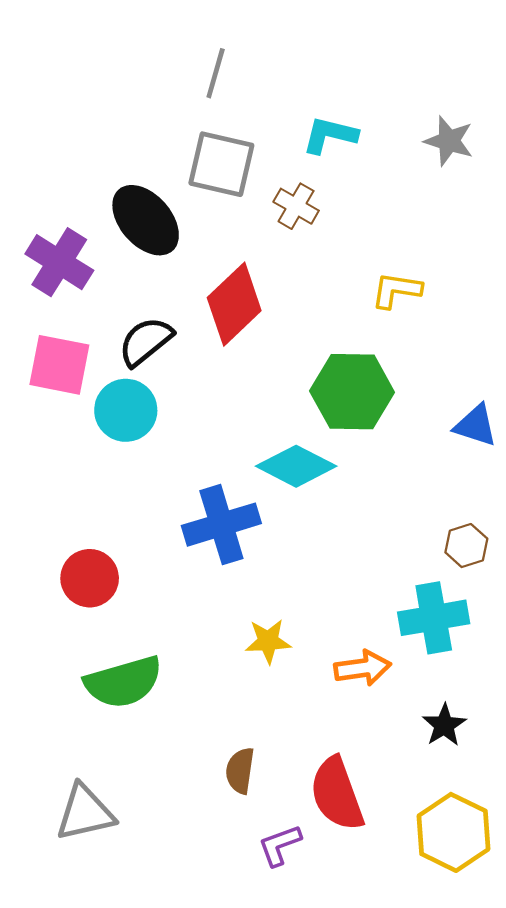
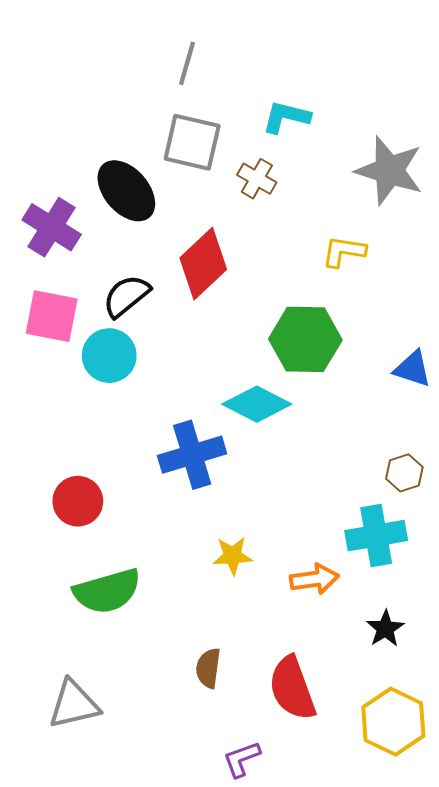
gray star: (449, 141) -> (389, 171), moved, size x1.6
purple L-shape: (280, 845) -> (242, 759), moved

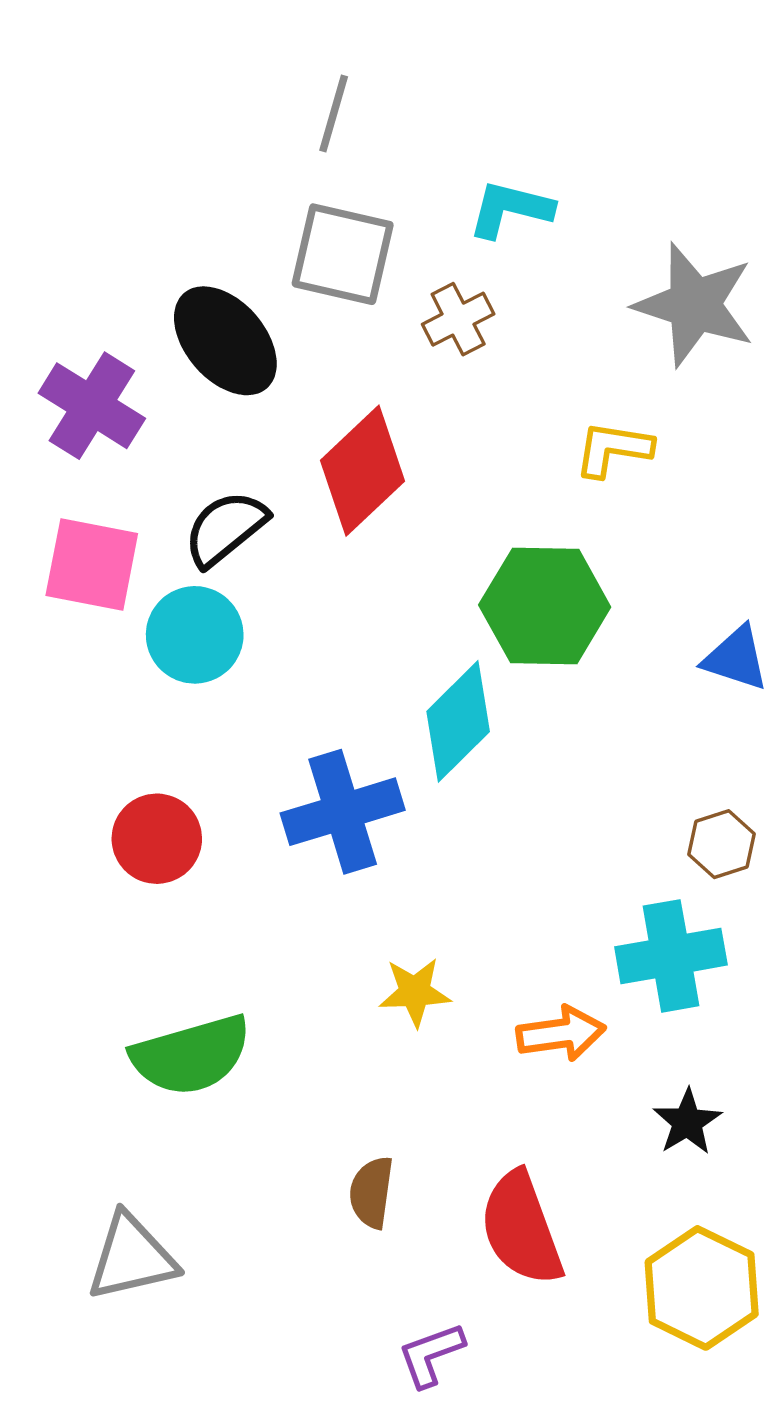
brown cross: (257, 179) -> (458, 319), turned 33
cyan diamond: (257, 404) -> (458, 721), turned -72
red circle: (78, 501) -> (157, 839), moved

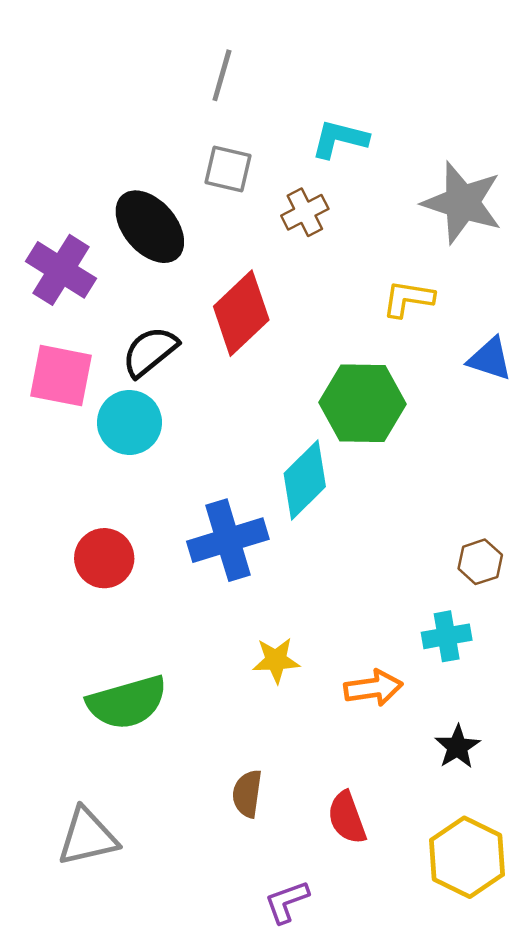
gray square: (343, 254) -> (228, 169), size x0.7
blue triangle: (736, 658) -> (490, 359), moved
cyan cross: (671, 956) -> (447, 636), size x0.7
red semicircle: (521, 1228) -> (347, 818), size x0.7

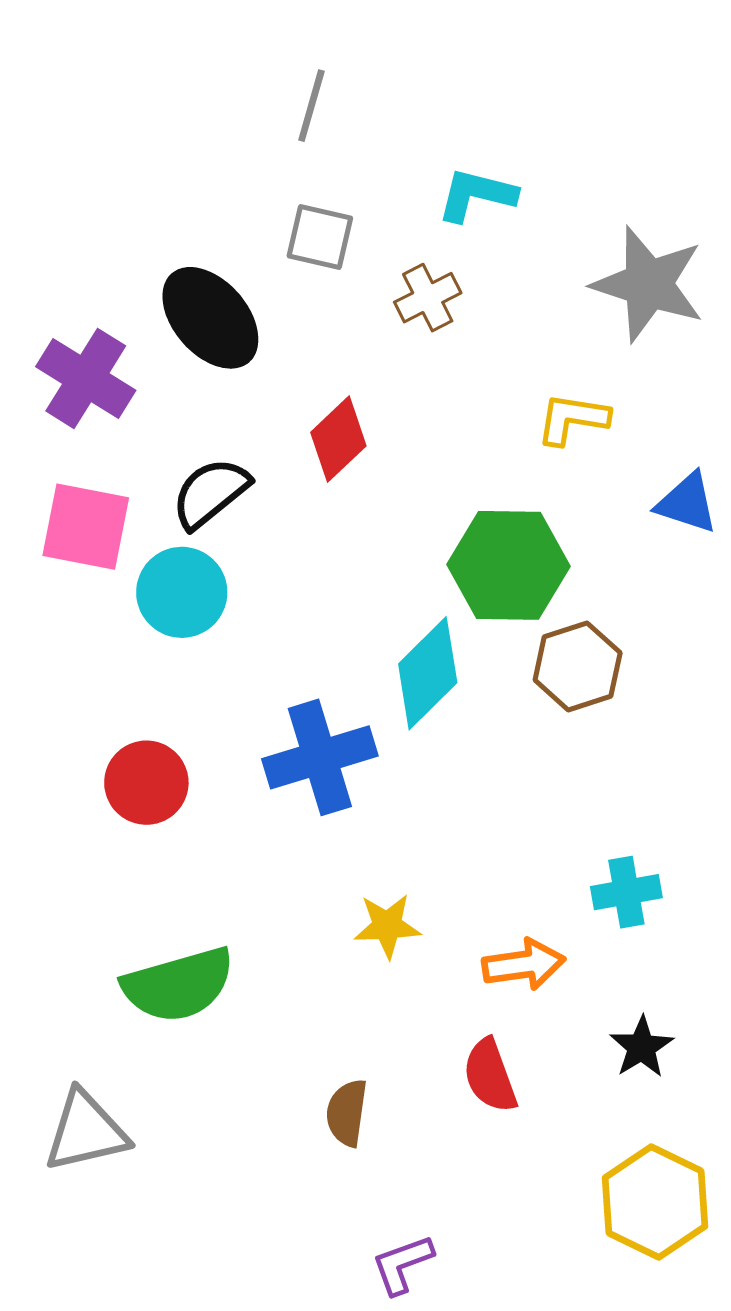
red diamond: (241, 313) -> (338, 439), size x0.7
brown hexagon: (480, 562) -> (578, 666), moved, size x1.4
red semicircle: (347, 818) -> (490, 1076), moved
gray triangle: (87, 837) -> (86, 1131), moved

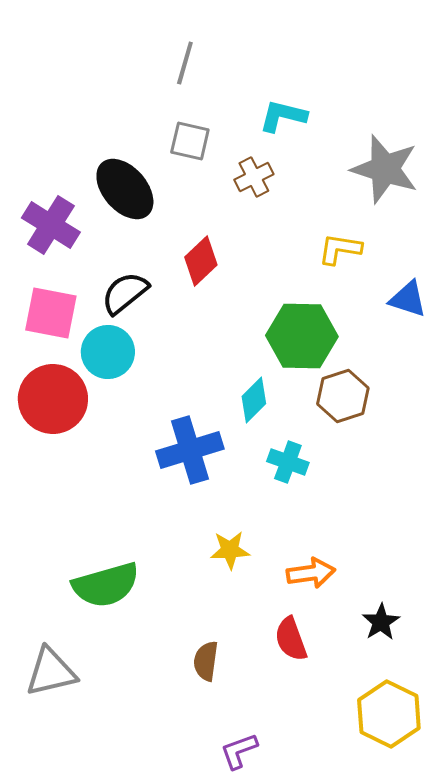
cyan diamond: (428, 673) -> (254, 400), size x0.7
red circle: (146, 783) -> (53, 399), moved, size x1.4
cyan cross: (626, 892) -> (288, 462), moved, turned 30

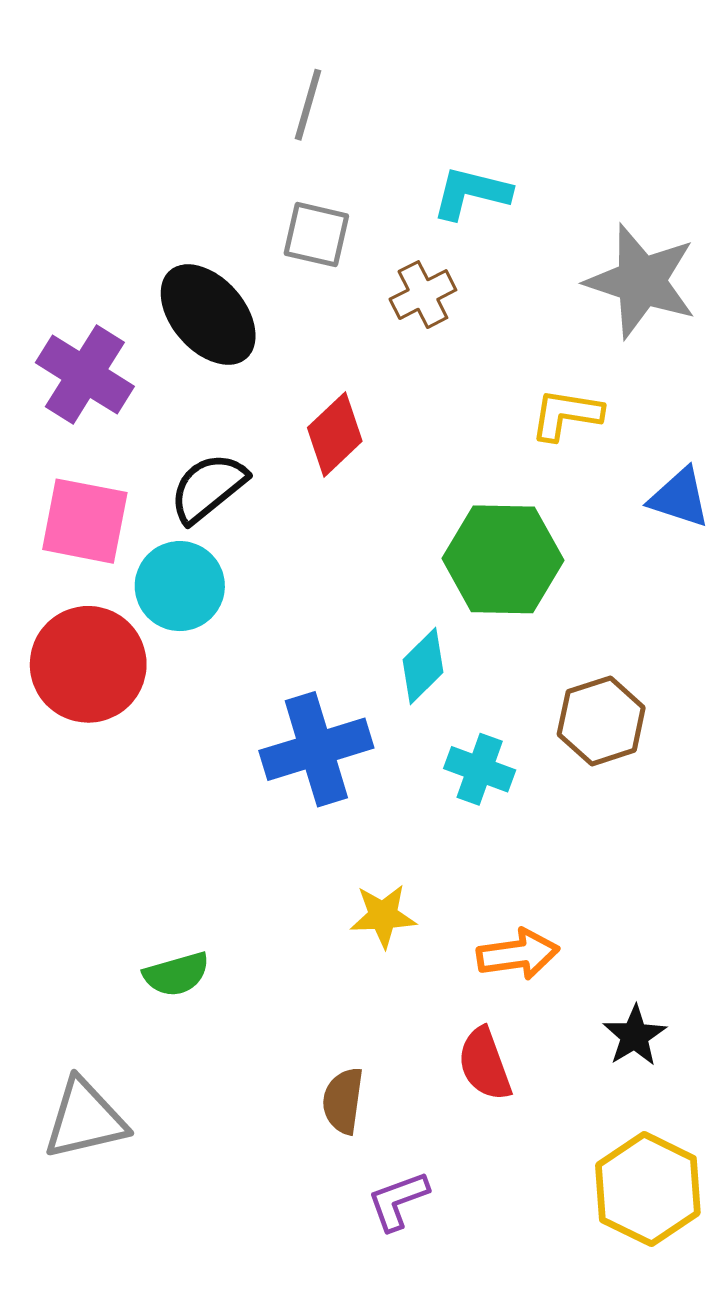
brown hexagon: (343, 396) -> (601, 721), moved
green semicircle: (106, 585) -> (176, 974), size x0.6
purple L-shape: (239, 751) -> (398, 1201), moved

